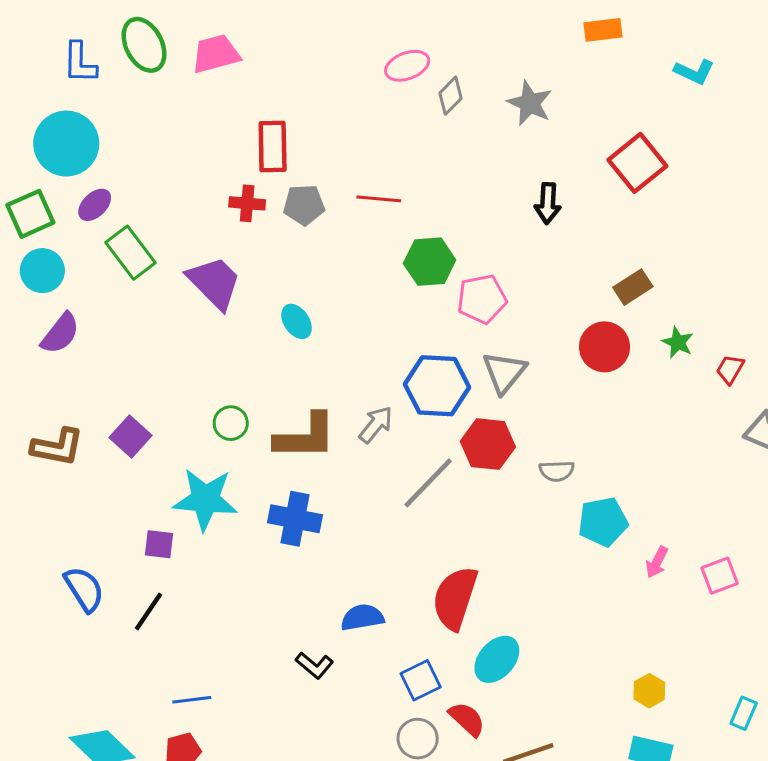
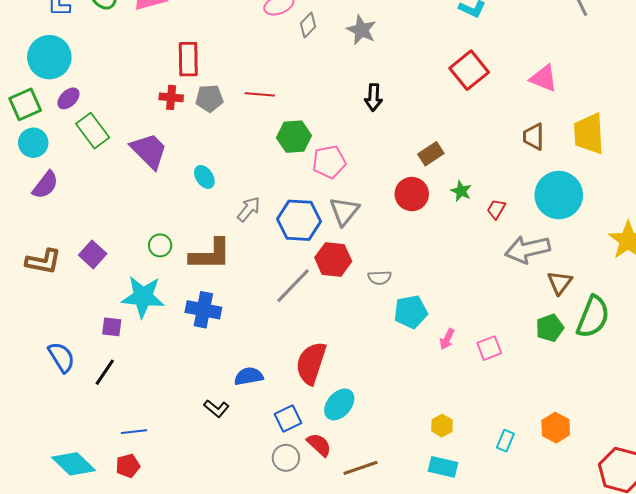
red square: (637, 163) -> (469, 70), moved
gray arrow: (376, 425) -> (249, 209), moved

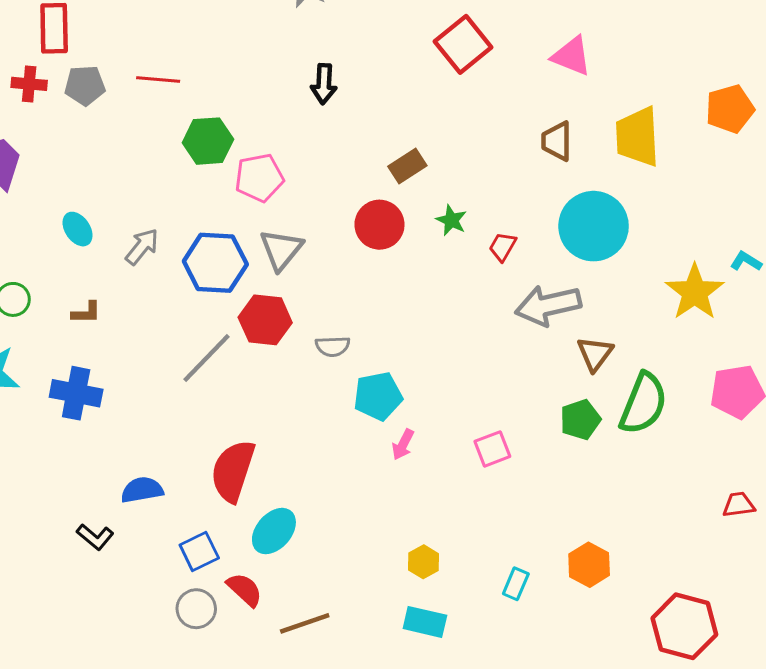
cyan ellipse: (204, 177) -> (78, 229), moved
brown L-shape: (210, 254) -> (86, 313), size x0.5
pink arrow: (447, 339) -> (403, 445), moved

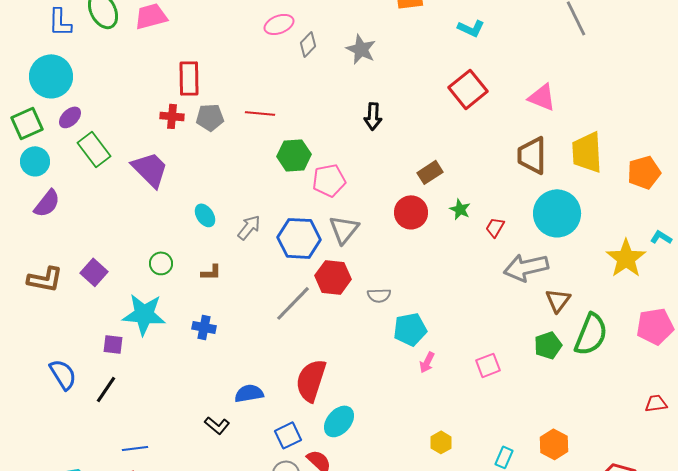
orange pentagon: (730, 109) -> (644, 172), moved
brown trapezoid: (557, 141) -> (532, 155), size x1.4
blue cross: (76, 393) -> (204, 327), size x0.7

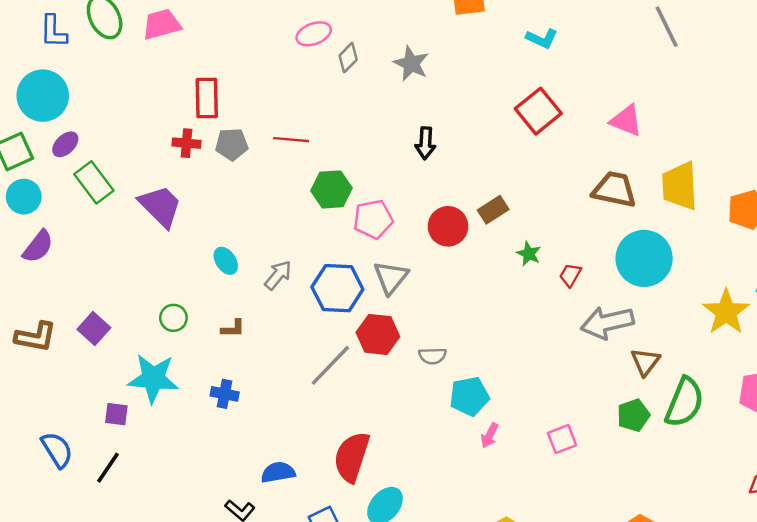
brown trapezoid: (532, 155) -> (614, 189), turned 102
red circle: (411, 212) -> (448, 226), moved

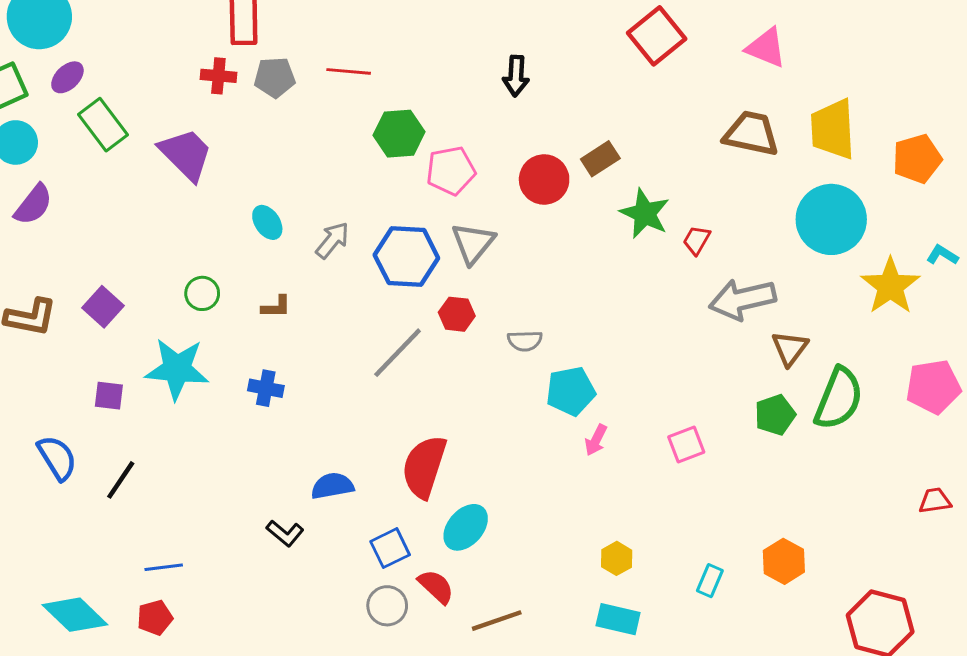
green star: (529, 254) -> (645, 214), size x1.6
cyan circle: (644, 258) -> (831, 219), moved
red hexagon: (378, 334) -> (457, 314), size x0.7
purple square: (116, 414) -> (109, 396), moved

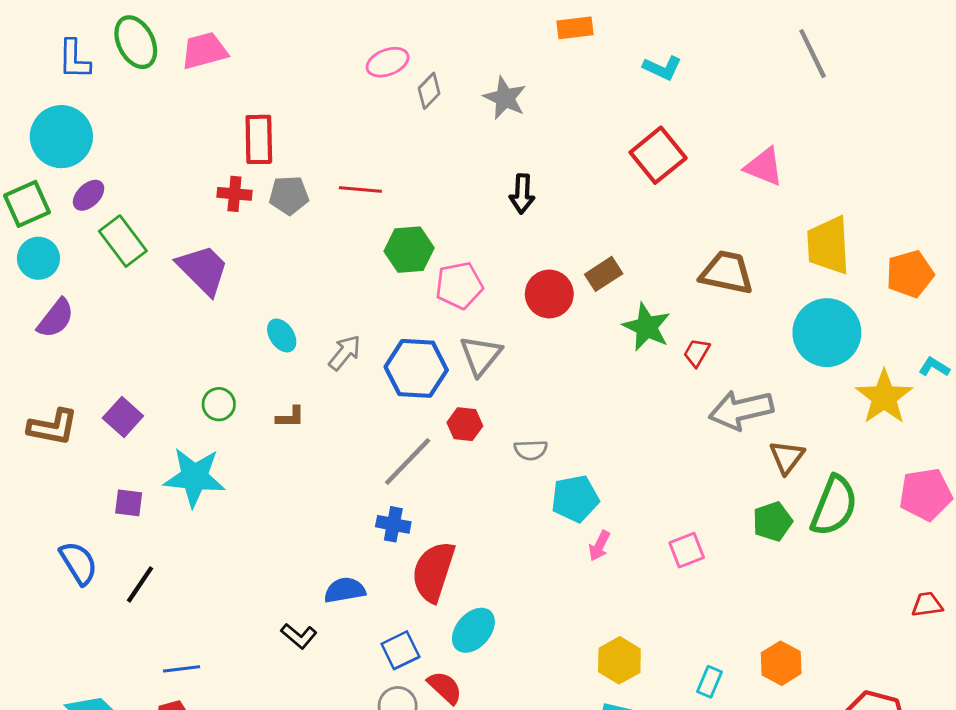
brown trapezoid: (751, 134) -> (727, 273), moved
blue cross: (266, 388) -> (393, 524), moved
yellow hexagon: (617, 558) -> (619, 660), size x1.4

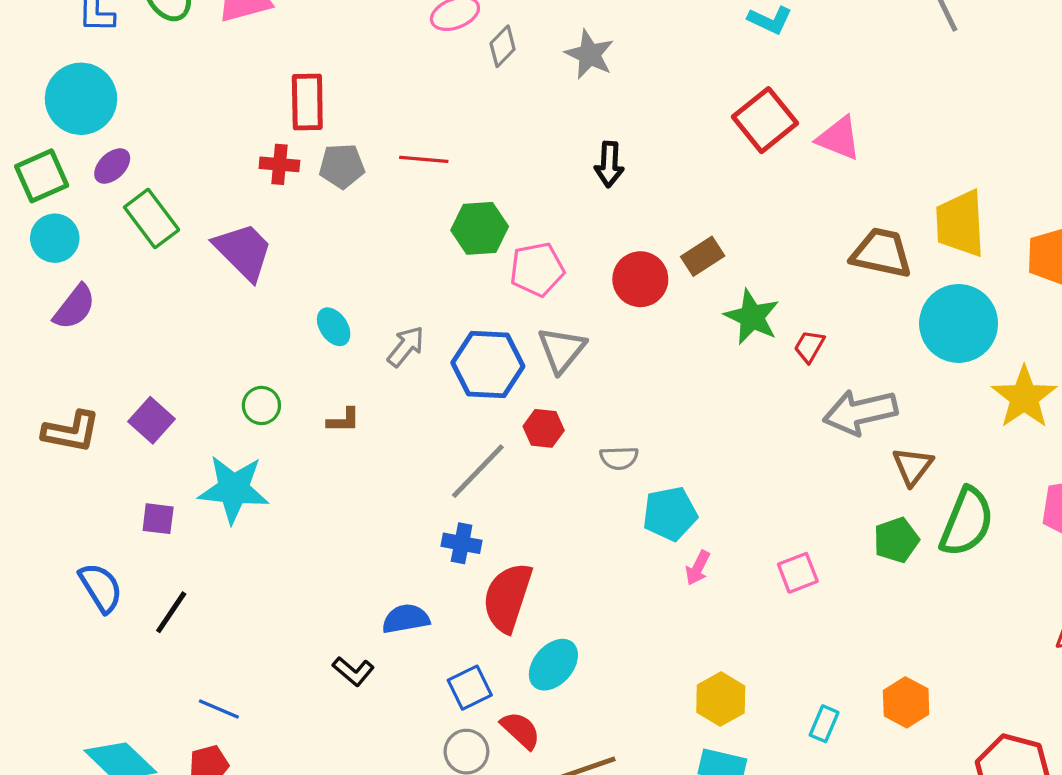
pink triangle: (764, 167) -> (839, 138), moved
brown trapezoid: (727, 273) -> (881, 253), moved
blue line: (182, 669) -> (219, 709), turned 30

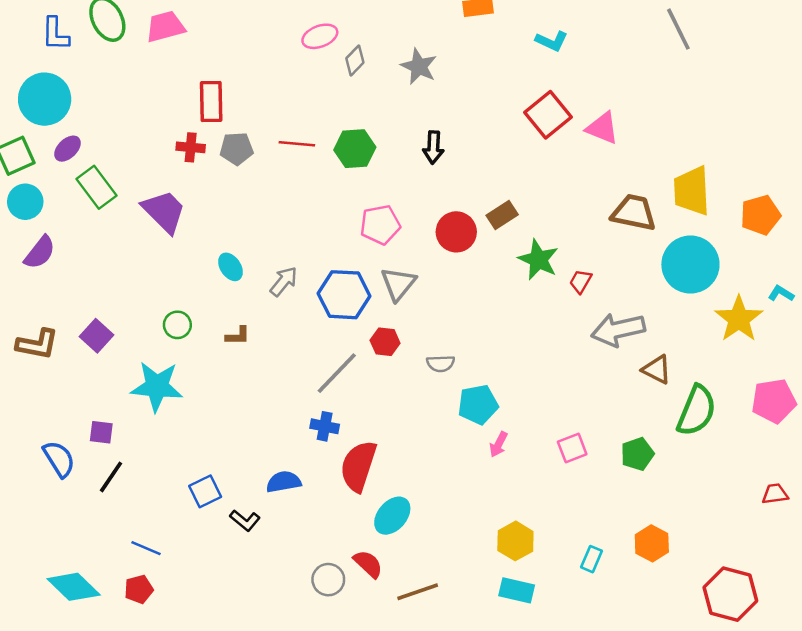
green hexagon: (480, 228) -> (355, 149), moved
brown triangle: (913, 466) -> (657, 370), turned -40
purple square: (158, 519) -> (101, 432), moved
green pentagon: (896, 540) -> (637, 454), moved
blue square: (470, 688) -> (205, 491), moved

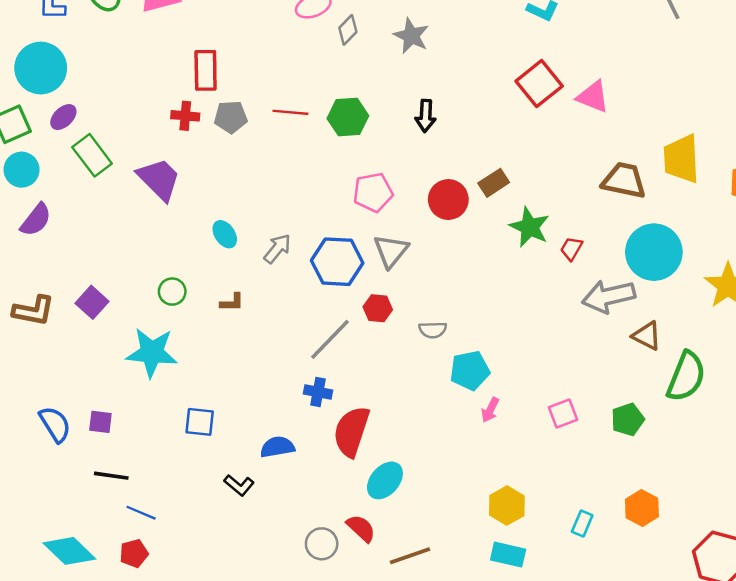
cyan circle: (690, 264) -> (654, 252), moved
purple square: (101, 432) -> (100, 422), moved
black line: (111, 477) -> (111, 476), moved, turned 64
blue square: (205, 491) -> (200, 422), moved, turned 32

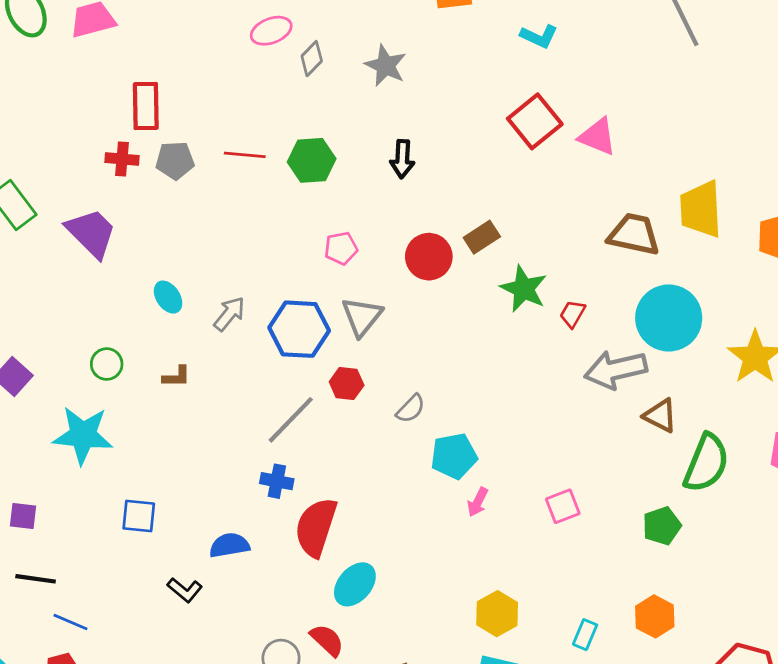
pink pentagon: (373, 192) -> (341, 248), size x0.7
gray semicircle: (433, 330) -> (411, 409), turned -44
green pentagon: (628, 419) -> (662, 526), moved

